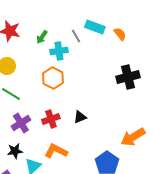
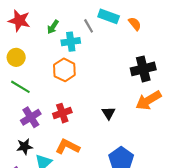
black triangle: (80, 117) -> (109, 113), moved, turned -40
orange arrow: (133, 137) -> (148, 100), moved

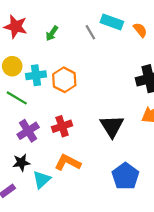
cyan cross: (71, 42) -> (36, 75), moved
black triangle: (109, 113) -> (112, 126), size x1.6

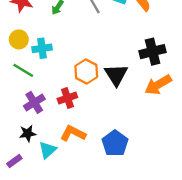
orange hexagon: (64, 80) -> (86, 71), moved
black triangle: (112, 126) -> (116, 75), moved
blue pentagon: (125, 176) -> (115, 143), moved

